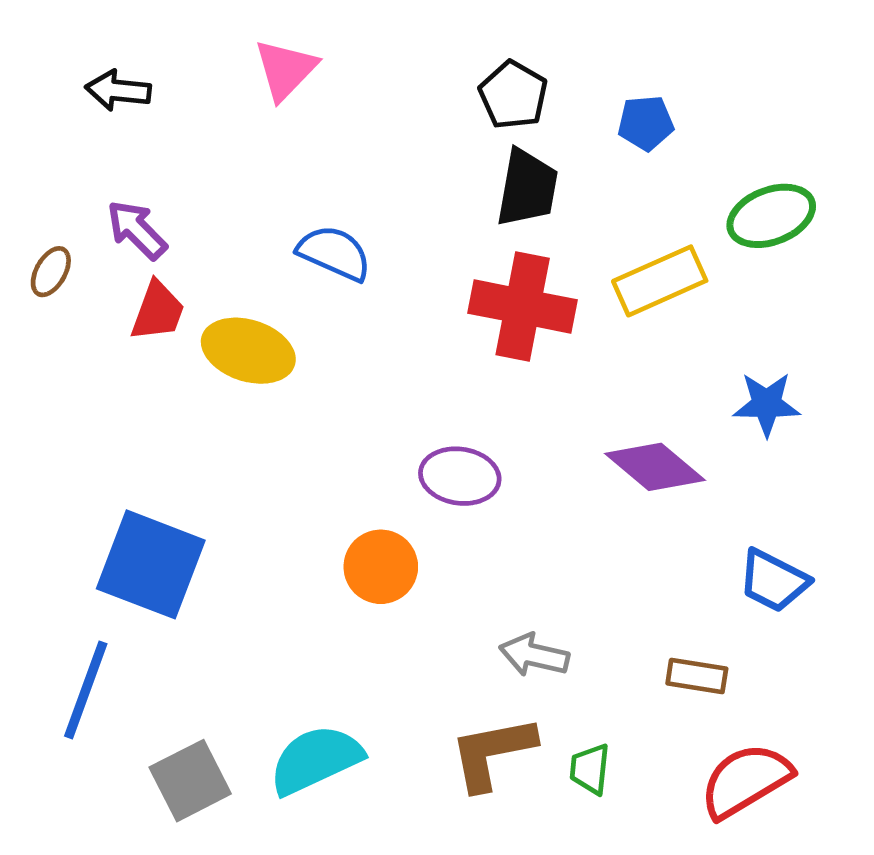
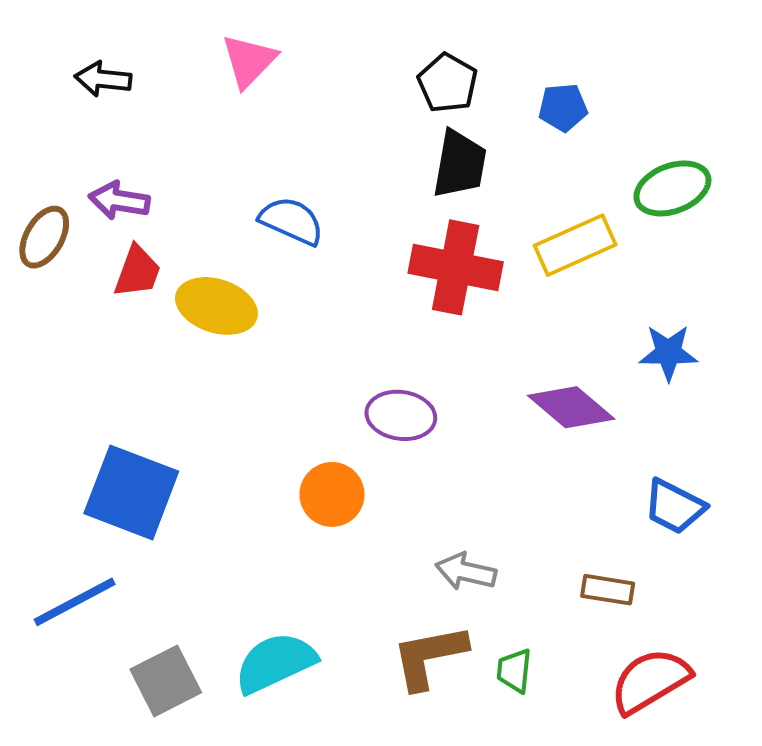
purple arrow: (137, 230) -> (119, 201), turned -36
brown ellipse: (51, 272) -> (44, 237), size x1.4
blue line: (86, 690) -> (75, 602), turned 42

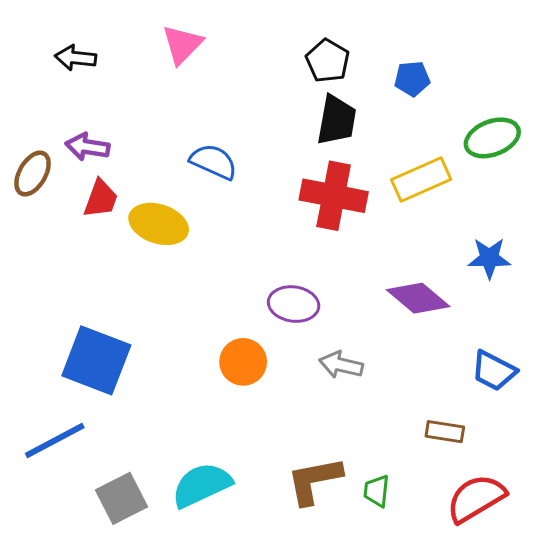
gray arrow: (466, 571) -> (341, 365), moved

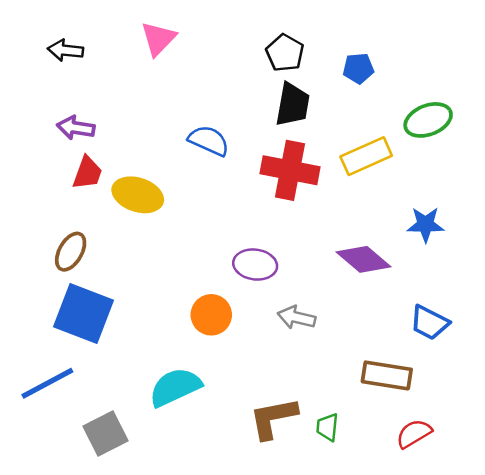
blue semicircle: (213, 162) -> (209, 141), moved
brown ellipse: (33, 174) -> (71, 252), moved
brown rectangle: (445, 432) -> (387, 375), size x1.5
cyan semicircle: (202, 485) -> (175, 387), moved
red semicircle: (476, 498) -> (414, 434), size x0.7

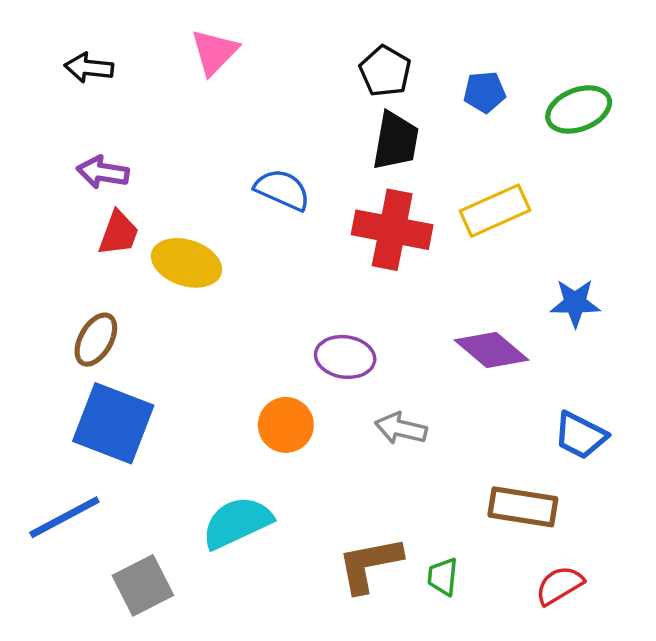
green ellipse: (428, 120) -> (579, 109), moved

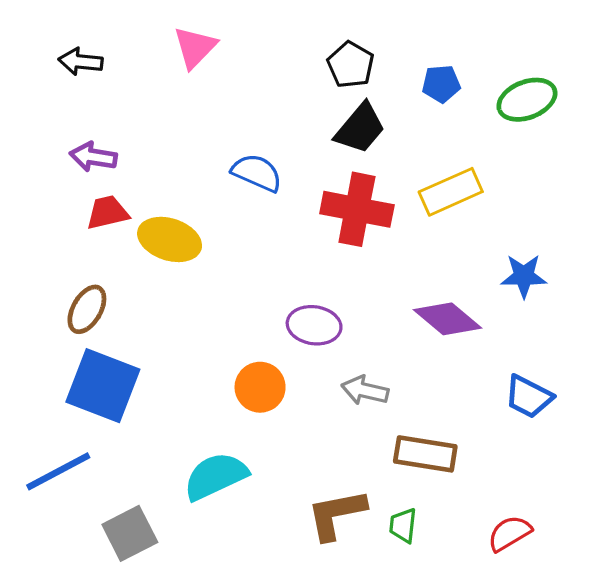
black trapezoid: (396, 141) -> (360, 128), turned 30
red trapezoid: (119, 233) -> (108, 212), turned -123
brown rectangle: (523, 507) -> (425, 454), moved

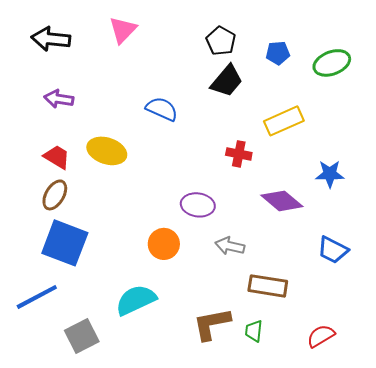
black arrow: (81, 62) -> (51, 39), size x1.4
red cross: (357, 209) -> (239, 154), moved, size x0.6
red trapezoid: (108, 212) -> (57, 157), moved, turned 44

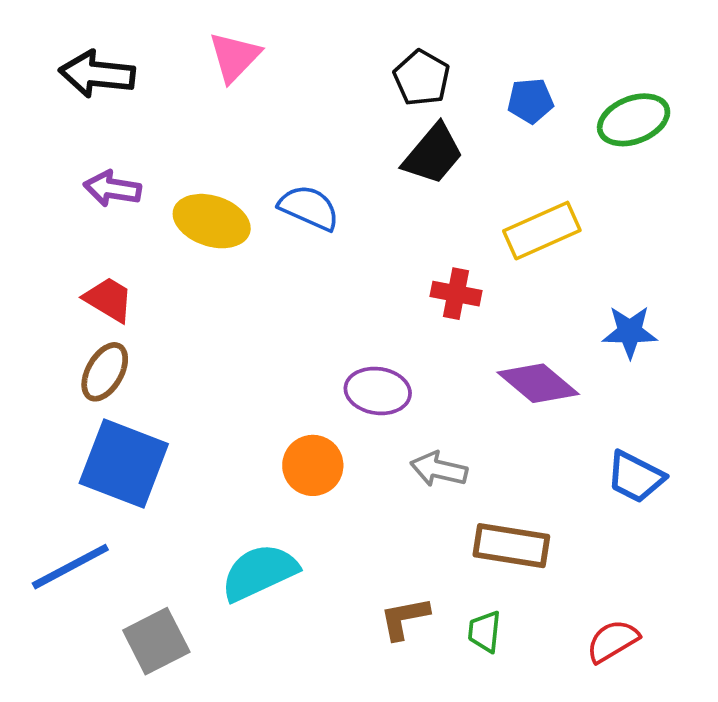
yellow ellipse: (107, 151) -> (212, 221), moved
brown L-shape: (212, 324) -> (404, 618), size x0.7

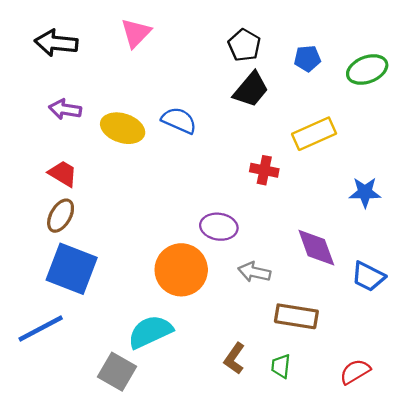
purple diamond: (538, 383) -> (316, 248), moved, turned 30
orange circle: (313, 465) -> (181, 270), size x1.5
brown L-shape: (404, 618) -> (234, 358), turned -44
gray square: (156, 641) -> (117, 372), moved, turned -33

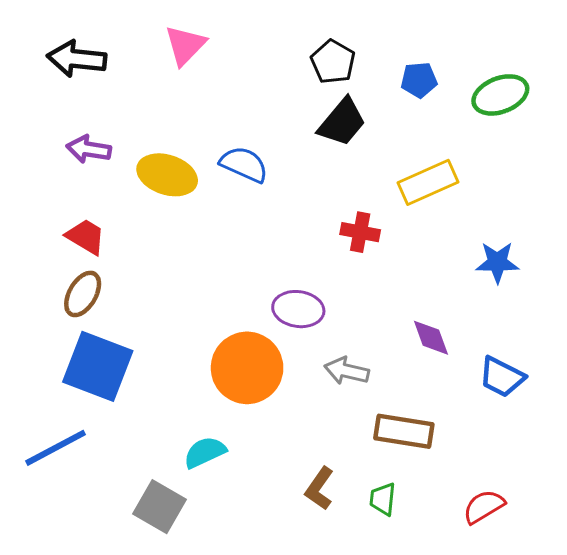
purple diamond: (316, 248) -> (431, 338), size x0.7
cyan semicircle: (150, 332) -> (205, 452), size x0.7

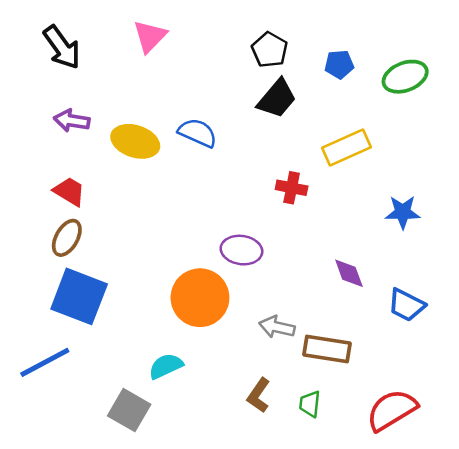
black arrow: (77, 59) -> (62, 47), turned -132
gray arrow: (347, 371) -> (277, 327), moved
red semicircle: (484, 507) -> (392, 410), size x1.5

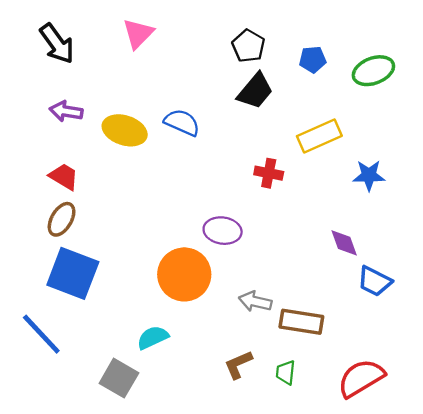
blue star: (403, 212) -> (369, 175), moved
purple diamond: (349, 273) -> (344, 243), moved
blue line: (45, 362) -> (41, 334), turned 75
brown L-shape: (259, 395) -> (238, 365), turned 32

